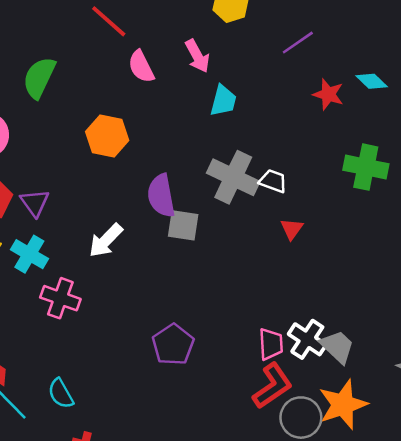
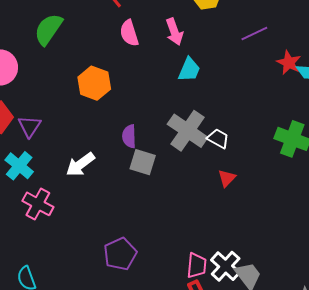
red star: (328, 94) -> (289, 63), moved
purple semicircle: (161, 196) -> (129, 136), size x0.7

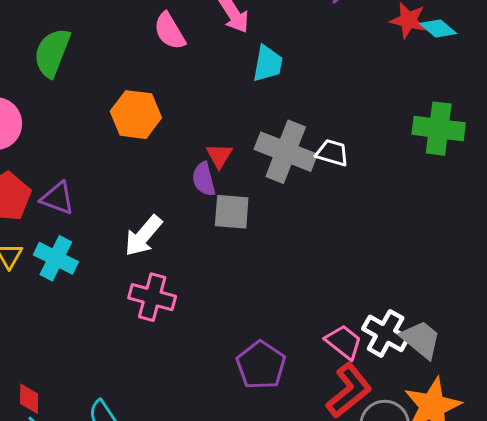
purple triangle: (30, 126) -> (58, 198), turned -30
red triangle: (227, 178) -> (219, 156), moved
pink cross: (38, 204) -> (152, 297), moved
purple pentagon: (120, 254) -> (261, 365), moved
pink trapezoid: (197, 265) -> (344, 342), turned -44

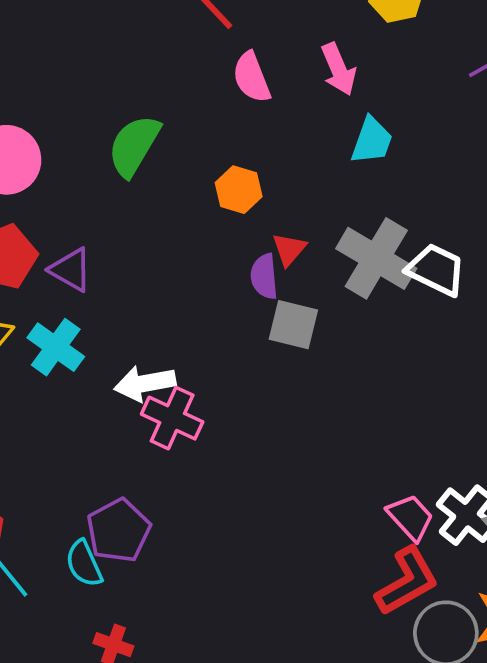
green semicircle: (52, 53) -> (134, 146), moved
orange hexagon: (136, 115) -> (239, 190), moved, size x0.7
white trapezoid: (332, 153) -> (436, 270), size x1.4
white arrow: (143, 236) -> (145, 383), moved, turned 30
purple pentagon: (261, 365) -> (119, 530), moved

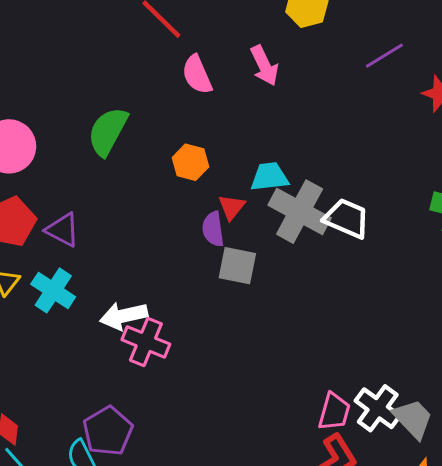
cyan trapezoid: (372, 141) -> (269, 177), moved, turned -114
pink trapezoid: (410, 517) -> (334, 412), turned 60

